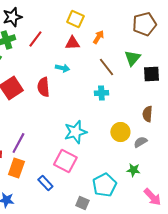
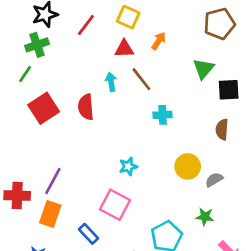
red line: (35, 39) -> (86, 25), moved
brown line: (106, 67) -> (141, 79), moved
cyan arrow: (62, 68) -> (111, 82), turned -112
brown semicircle: (147, 114) -> (222, 129), moved
cyan star: (75, 132) -> (128, 166), size x0.6

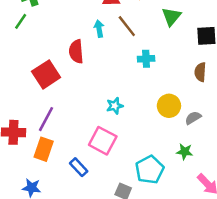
green triangle: (204, 69) -> (171, 17), moved
red square: (44, 108) -> (46, 74), moved

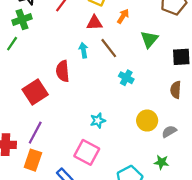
cyan cross: (146, 59) -> (126, 78), turned 32

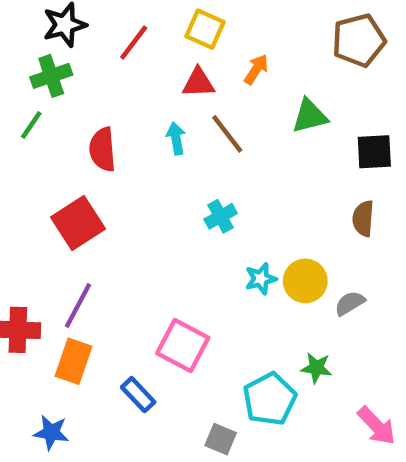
green triangle: (149, 39) -> (310, 116), turned 36
red semicircle: (63, 71) -> (102, 149), moved
cyan cross: (126, 78) -> (221, 216), moved, turned 32
cyan star: (98, 121) -> (261, 279), moved
green star: (161, 162) -> (316, 368), moved

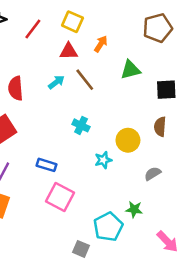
cyan arrow: (176, 138) -> (56, 82), turned 63
cyan cross: (221, 216) -> (81, 125), turned -35
yellow circle: (305, 281) -> (128, 140), moved
blue rectangle: (138, 395) -> (46, 165), moved, turned -30

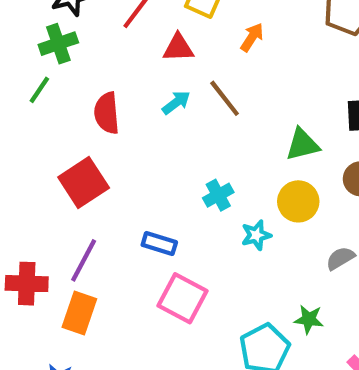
red triangle: (69, 51) -> (178, 48), moved
green triangle: (130, 70) -> (302, 145), moved
cyan cross: (81, 125) -> (218, 195), moved, turned 35

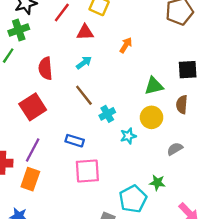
orange arrow: (252, 37) -> (126, 45), moved
brown line: (225, 98) -> (84, 95), moved
pink square: (182, 298) -> (87, 171), turned -32

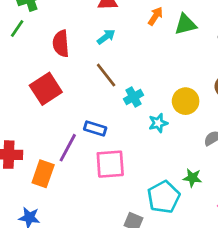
green triangle: (154, 86) -> (186, 24), moved
purple line: (33, 150) -> (68, 148), moved

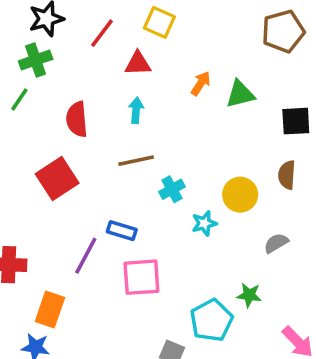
cyan arrow: (106, 37) -> (136, 110), turned -48
brown line: (106, 75) -> (136, 161), turned -64
orange rectangle: (43, 174) -> (50, 310), moved

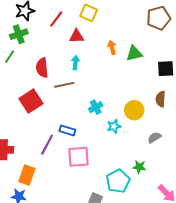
orange arrow: (201, 83) -> (112, 47), turned -48
brown line: (136, 161) -> (64, 85), moved

